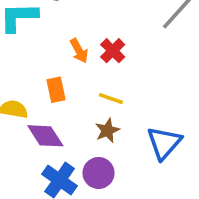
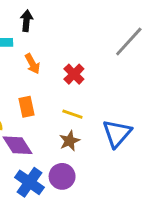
orange arrow: (79, 51) -> (32, 64), moved
blue triangle: (164, 143) -> (117, 133), moved

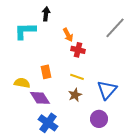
orange arrow: (32, 64) -> (68, 35), moved
red cross: (74, 74) -> (78, 50), turned -32
purple circle: (62, 176) -> (99, 119), moved

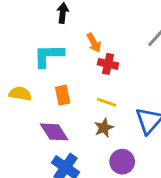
cyan L-shape: (25, 31) -> (49, 55), moved
yellow semicircle: (22, 83) -> (20, 94), moved
purple circle: (99, 119) -> (122, 162), moved

